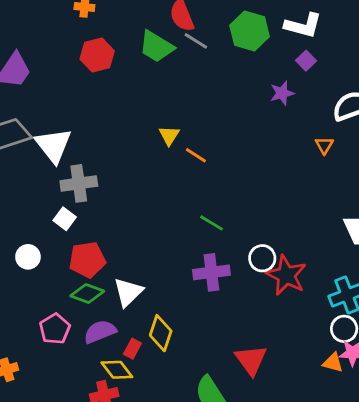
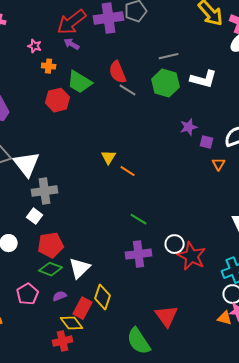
green trapezoid: (156, 47) -> (80, 82), moved
purple square: (306, 61) -> (207, 142), moved, turned -32
purple semicircle: (100, 332) -> (60, 296), size x0.6
red rectangle: (132, 349) -> (83, 308), size x1.5

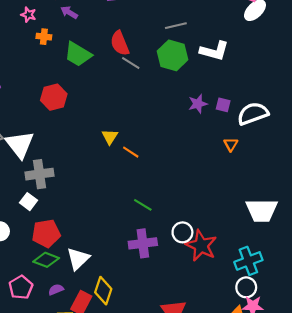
red hexagon: (58, 100) -> (54, 97), moved
purple square: (207, 142) -> (223, 105), moved

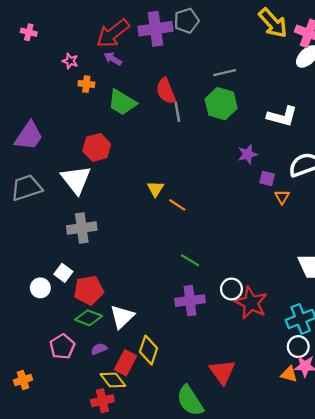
white L-shape: (214, 51) -> (282, 116), moved
gray line: (131, 63) -> (177, 112), turned 48
purple square: (223, 105) -> (267, 178), moved
white triangle: (20, 144) -> (76, 180), moved
white square: (28, 202) -> (63, 273), moved

